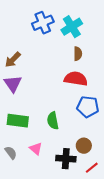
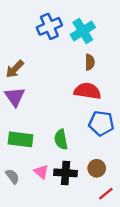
black cross: (66, 159) -> (66, 173), moved

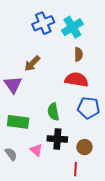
brown arrow: (15, 69) -> (32, 63), moved
green semicircle: (61, 139) -> (53, 112), moved
black cross: (66, 173) -> (57, 139), moved
red line: (106, 194) -> (75, 169), moved, turned -48

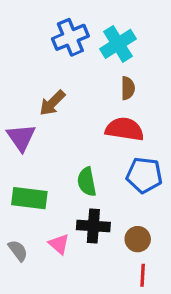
red line: (75, 169) -> (143, 275), moved

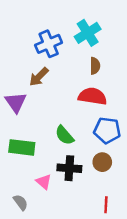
blue cross: (70, 37) -> (49, 44), moved
green semicircle: (87, 182) -> (64, 135), turned -30
brown circle: (138, 239) -> (102, 162), moved
gray semicircle: (18, 251) -> (21, 202), moved

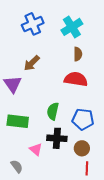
blue cross: (49, 44) -> (33, 24), moved
blue pentagon: (107, 130) -> (83, 119), moved
green semicircle: (64, 135) -> (53, 111), turned 54
brown circle: (102, 162) -> (82, 148), moved

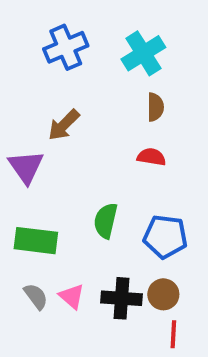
red semicircle: (76, 79) -> (151, 157), size x0.6
black cross: (57, 138) -> (122, 298), moved
gray semicircle: (17, 166) -> (36, 296), moved

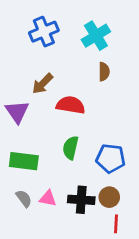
red semicircle: (151, 157) -> (71, 105), moved, size x1.5
pink triangle: (72, 296) -> (48, 198), turned -30

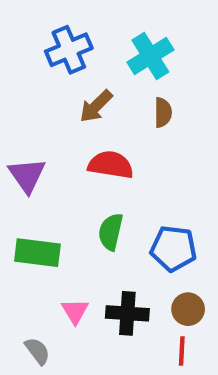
brown arrow: (43, 84) -> (96, 106), moved
brown circle: (109, 197) -> (188, 309), moved
gray semicircle: (24, 198) -> (37, 351), moved
pink triangle: (48, 198) -> (75, 311), turned 48

